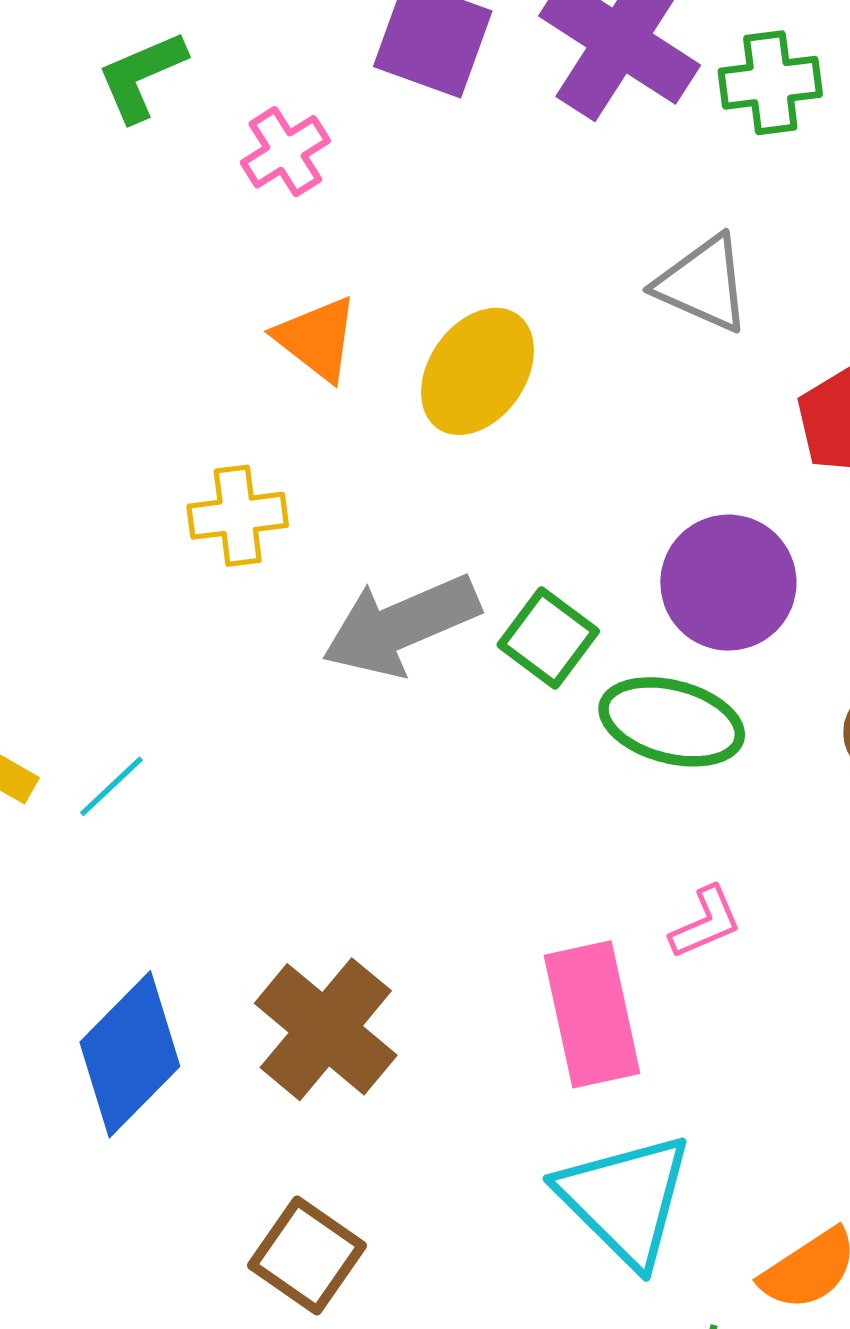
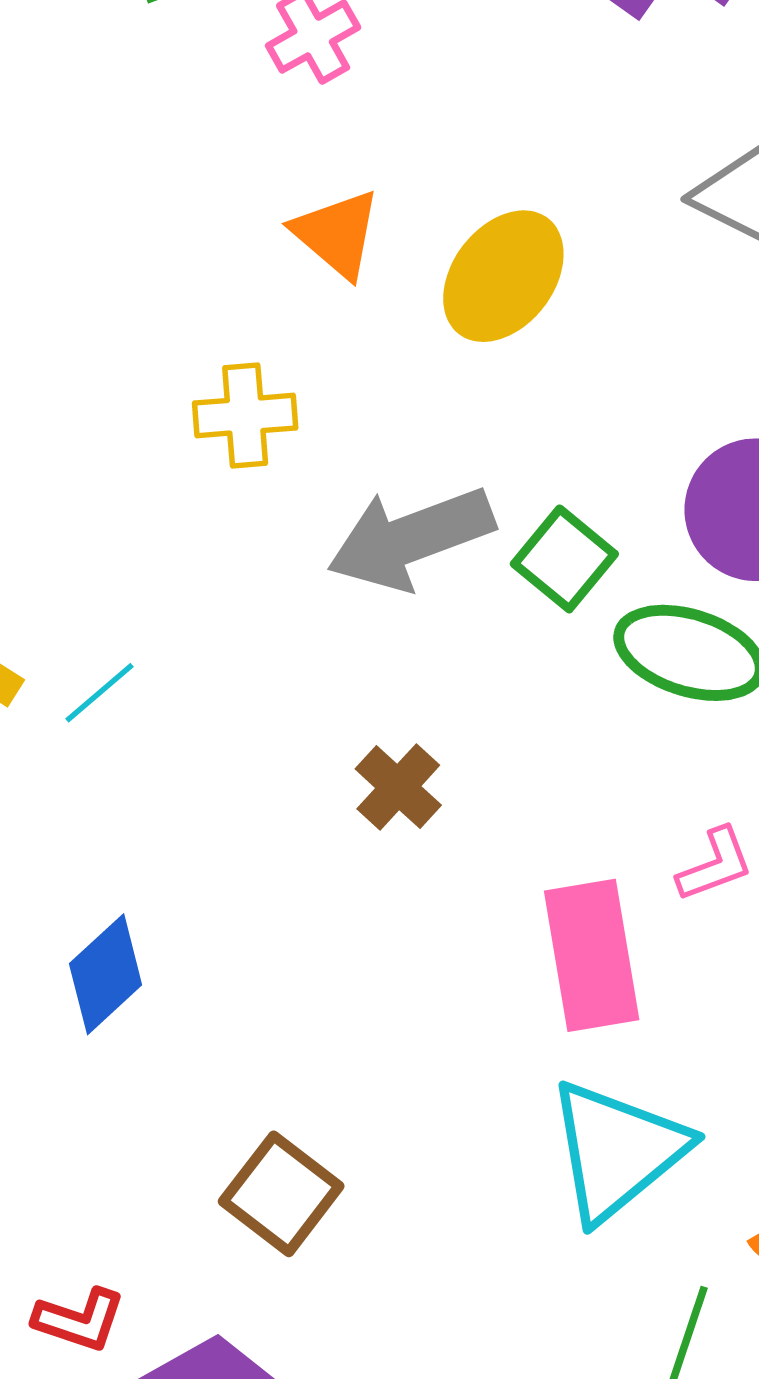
brown cross: (326, 1029) -> (398, 787), moved, size x0.6
blue diamond: (130, 1054) -> (106, 974), size x0.7
cyan triangle: (625, 1199) -> (617, 1151), turned 33

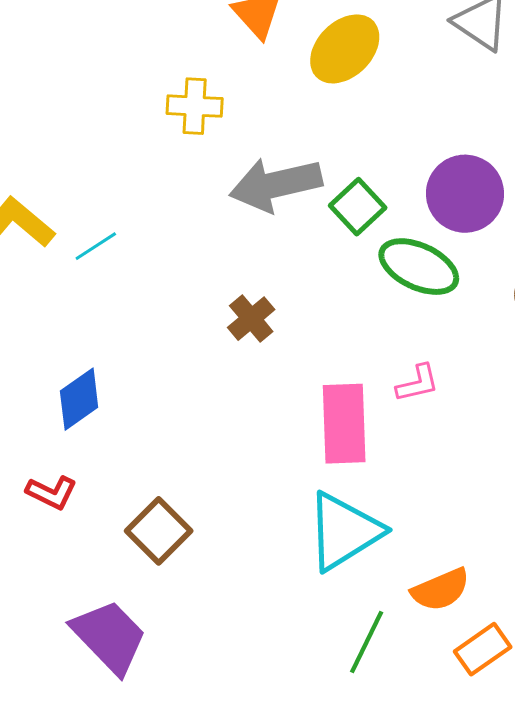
red L-shape: (79, 1320) -> (51, 492), moved

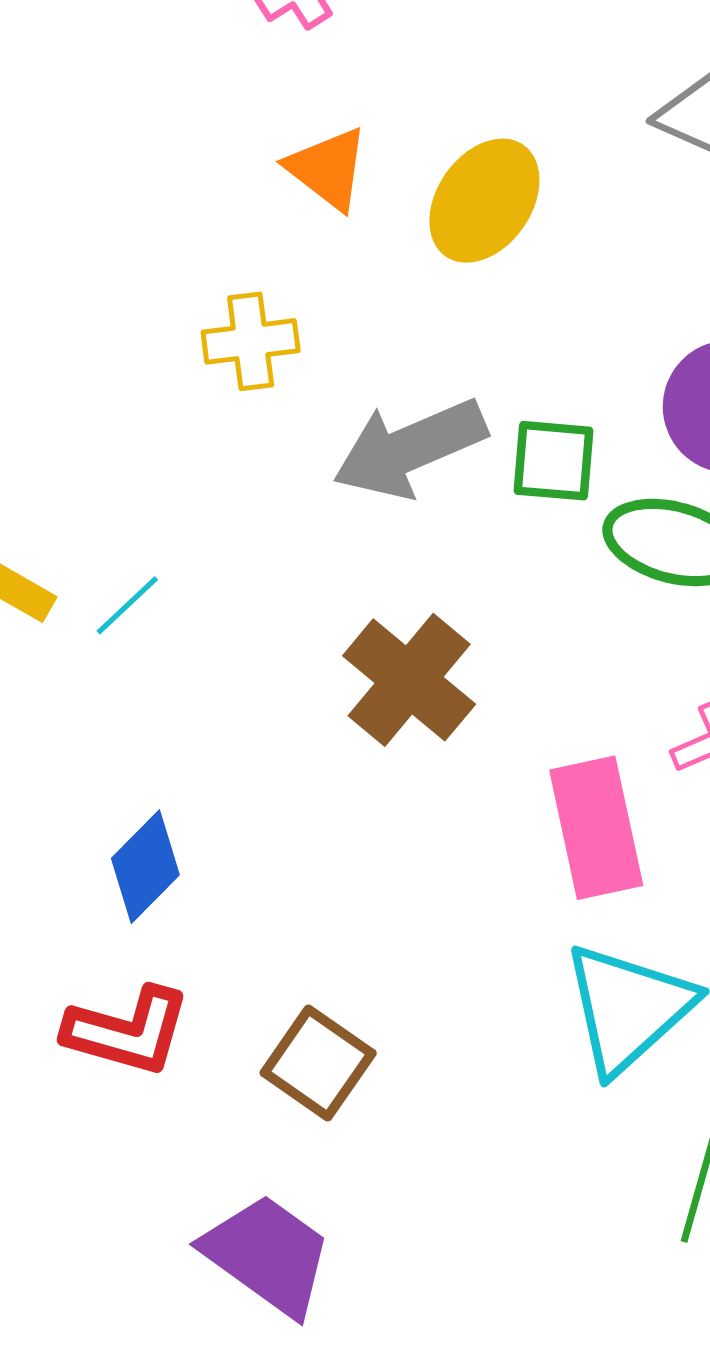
green square: (358, 207) -> (553, 461), turned -32
brown cross: (251, 319) -> (409, 680), size x1.6
red L-shape: (51, 492) -> (127, 1031), size x1.5

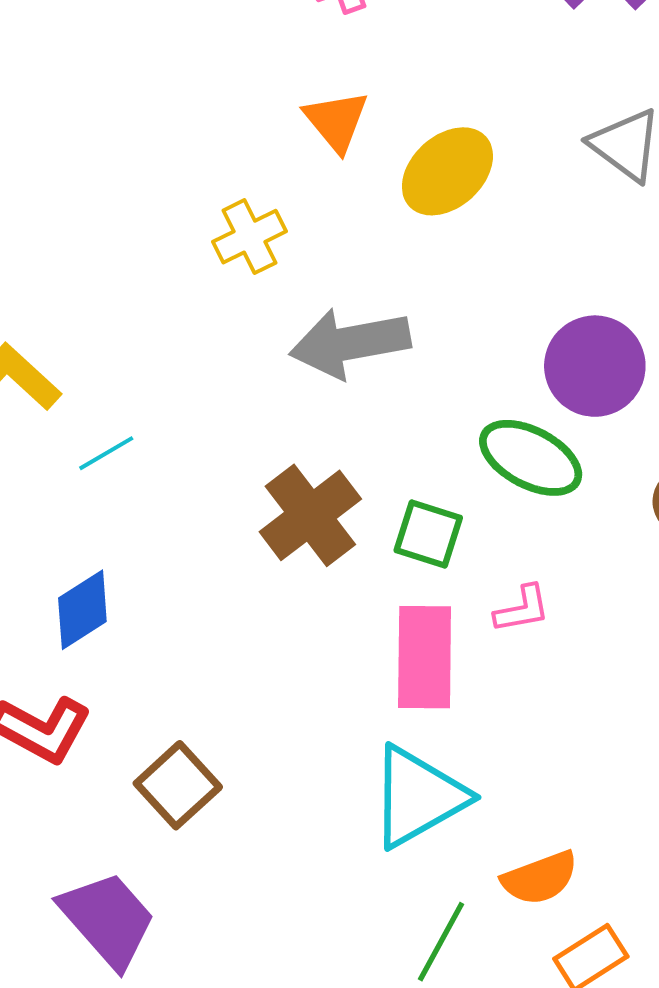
yellow cross: (251, 341) -> (250, 237), turned -32
green square: (553, 461) -> (428, 534), moved
cyan line: (127, 605) -> (106, 453), moved

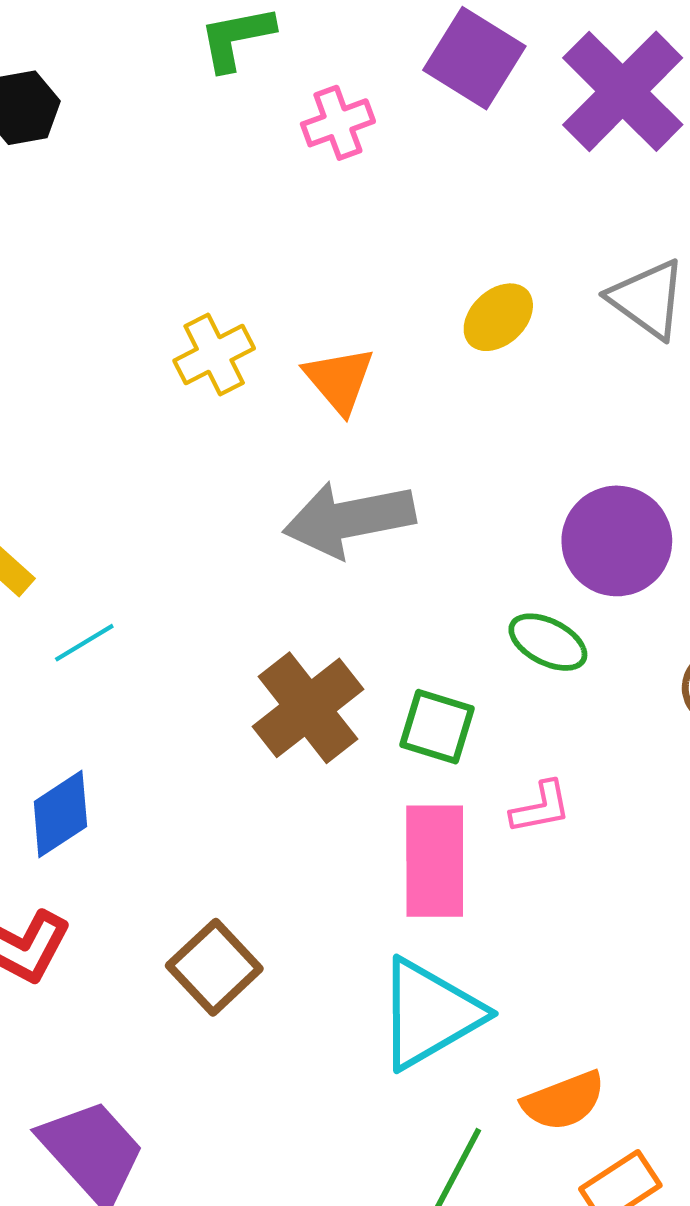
orange triangle: (336, 121) -> (339, 380), moved
yellow ellipse: (447, 171) -> (498, 317), moved, size x0.7
yellow cross: (250, 237) -> (214, 355), moved
green ellipse: (531, 458) -> (548, 642), size x0.7
brown square: (178, 785) -> (214, 967), moved

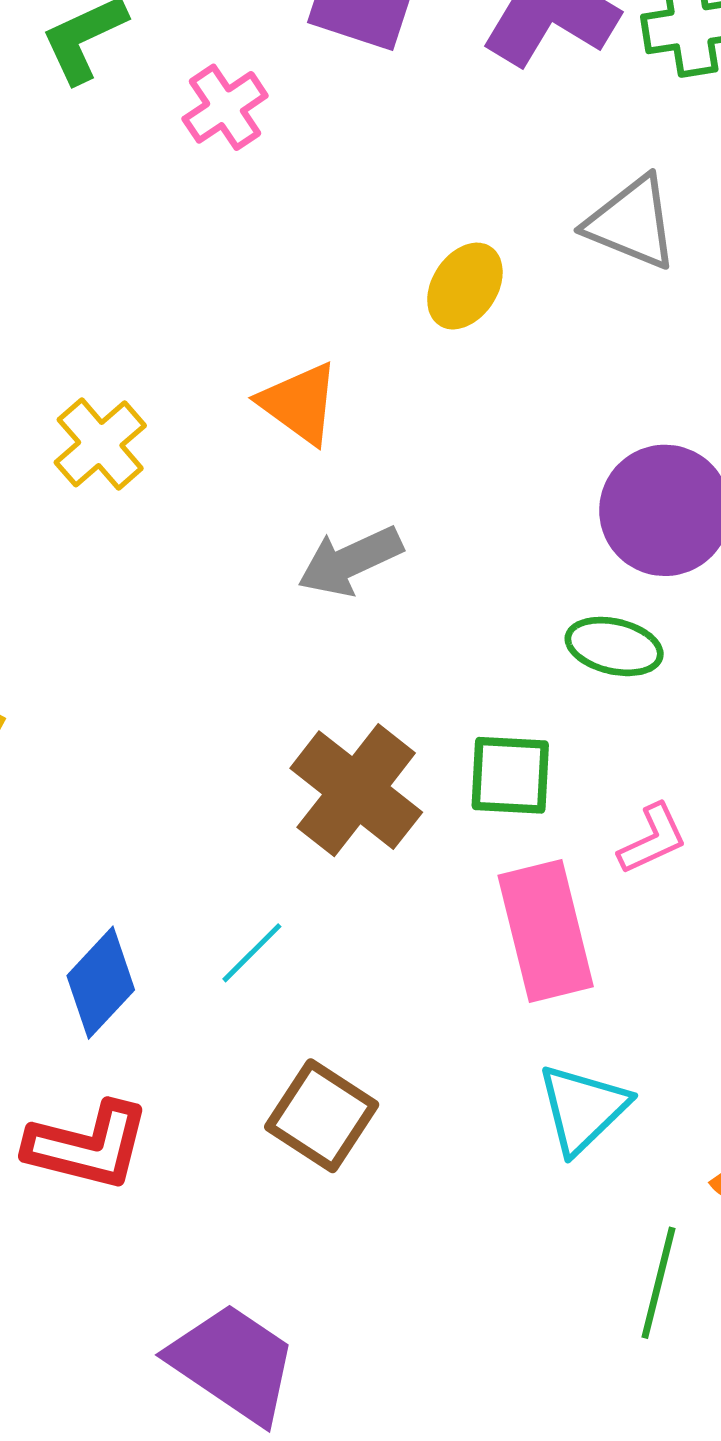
yellow cross: (214, 355) -> (100, 444), moved
gray arrow: (349, 519) -> (350, 561), size x0.7
cyan line: (84, 643) -> (252, 953), moved
cyan triangle: (429, 1014) -> (583, 1109), size x0.7

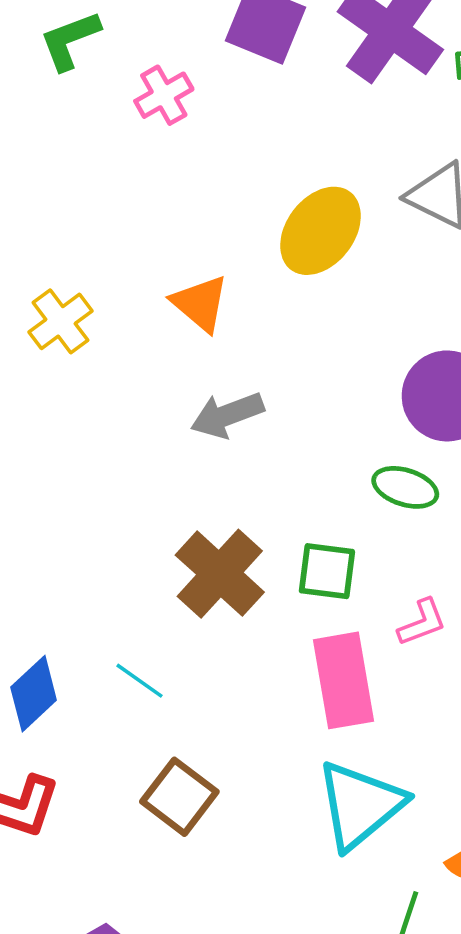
yellow ellipse: (465, 286) -> (320, 231), size x1.5
cyan line: (252, 953) -> (139, 681), turned 76
cyan triangle: (583, 1109) -> (360, 805), size x1.4

